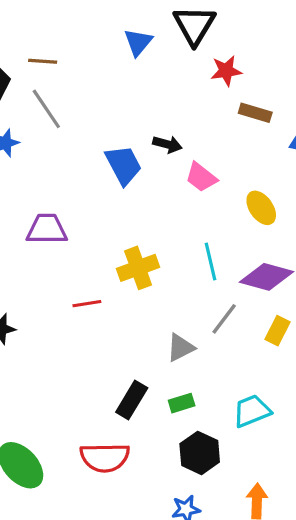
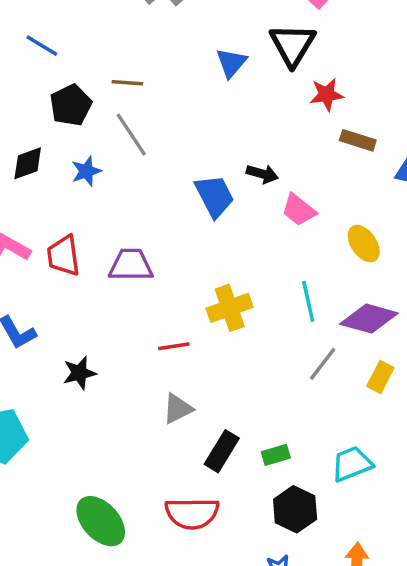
gray triangle: (181, 348) -> (178, 409), moved

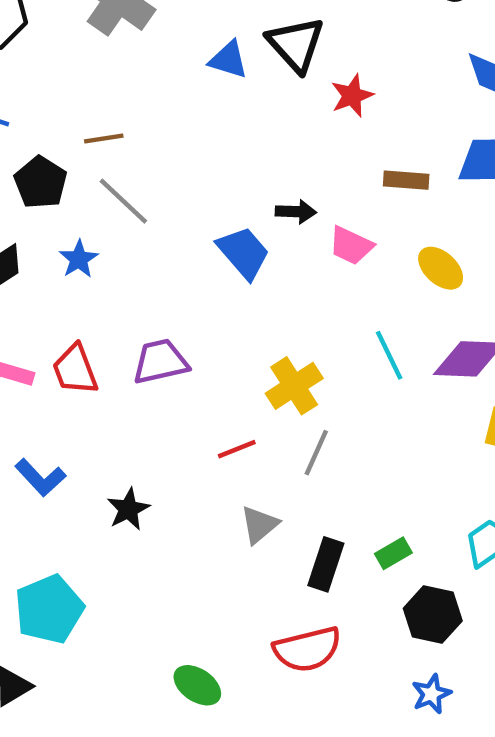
blue triangle: (231, 63) -> (228, 60), moved, turned -40
brown rectangle: (358, 140) -> (406, 180), moved
gray line: (323, 364) -> (316, 453), moved
green ellipse: (101, 521) -> (197, 685), size x0.7

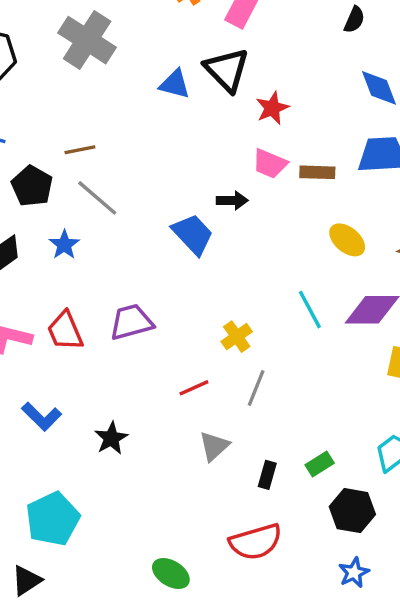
pink trapezoid: (351, 245) -> (270, 164), moved
yellow cross: (294, 386) -> (237, 337), size x0.7
black rectangle: (326, 564) -> (267, 475), size x0.7

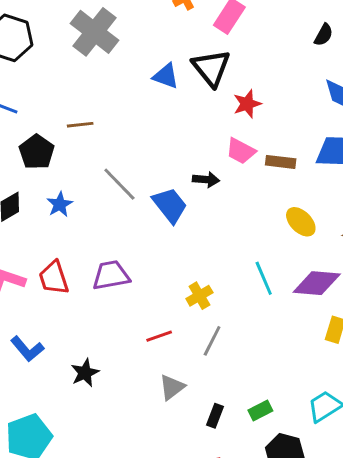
gray line: (97, 198) -> (119, 184), moved

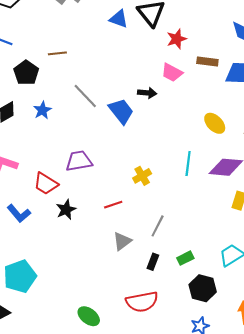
brown rectangle: (281, 162) -> (207, 62), moved
red trapezoid: (54, 278) -> (46, 184), moved, turned -40
cyan line: (264, 278) -> (188, 164), turned 30
gray line: (212, 341) -> (158, 226), moved
black star: (85, 373) -> (66, 210), moved

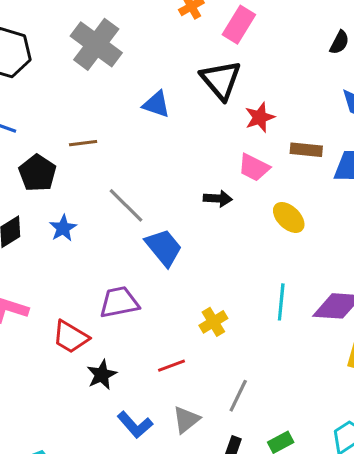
blue triangle: (119, 19) -> (156, 104), moved
blue trapezoid: (121, 111) -> (164, 247), moved
yellow ellipse: (215, 123) -> (289, 217), moved
blue L-shape: (19, 213) -> (135, 425), moved

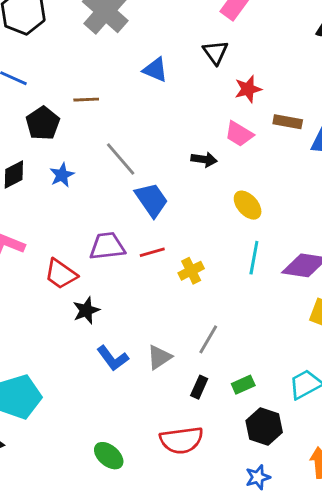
black triangle: (221, 80) -> (215, 52), size x0.7
yellow ellipse: (289, 217) -> (248, 205), moved
red line: (171, 366) -> (152, 252), moved

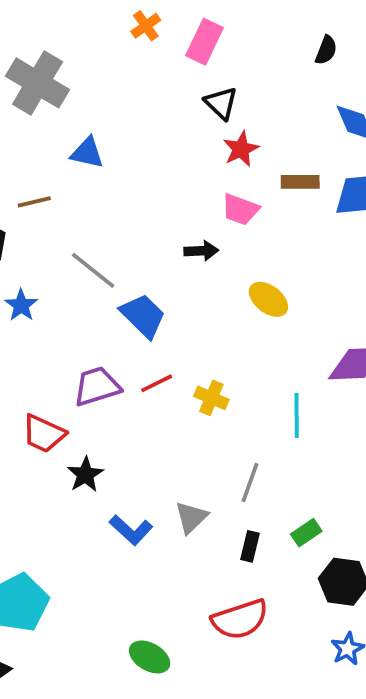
black triangle: (215, 52) -> (221, 103), moved
blue triangle: (155, 70) -> (87, 153), moved
cyan line: (254, 258) -> (297, 416), moved
yellow cross: (191, 271) -> (211, 398), turned -30

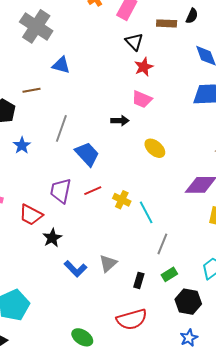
brown rectangle: (300, 182) -> (167, 23), moved
gray line: (93, 270) -> (61, 128), turned 68
purple trapezoid: (97, 386) -> (61, 191), turned -64
cyan line: (297, 416) -> (146, 212), moved, turned -30
gray line: (250, 482) -> (162, 244), moved

